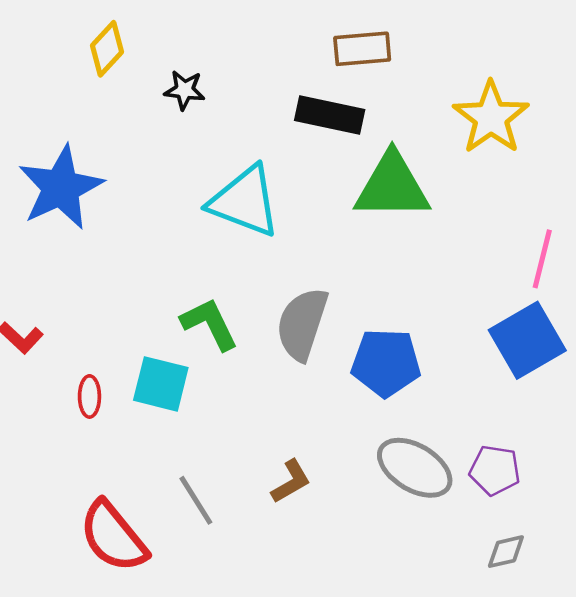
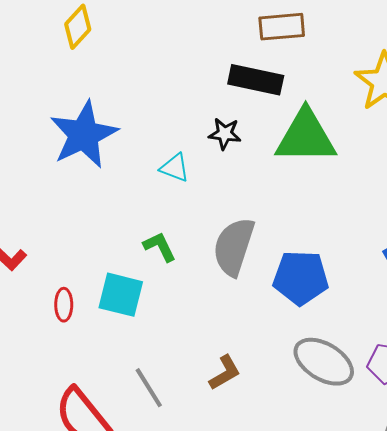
black star: (185, 90) -> (225, 134), moved
blue star: (61, 188) -> (84, 135), moved
cyan triangle: (245, 201) -> (175, 168), moved, size x0.5
green L-shape: (210, 324) -> (160, 247), size x0.7

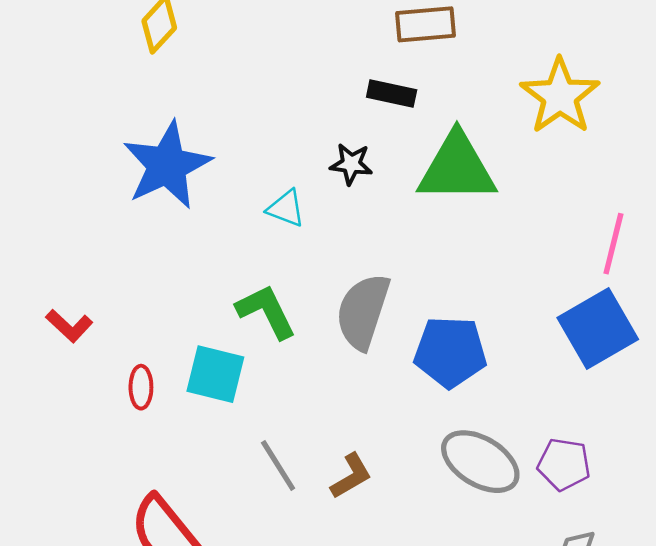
black rectangle: (256, 80) -> (392, 94), size x0.7
green L-shape: (160, 247) -> (266, 311), size x1.4
gray line: (149, 388) -> (278, 465), moved

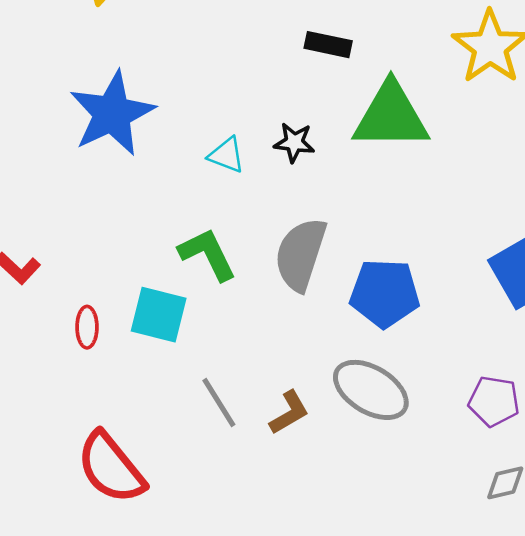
black star: (351, 164) -> (294, 143), moved
gray ellipse: (480, 462) -> (371, 390), moved

